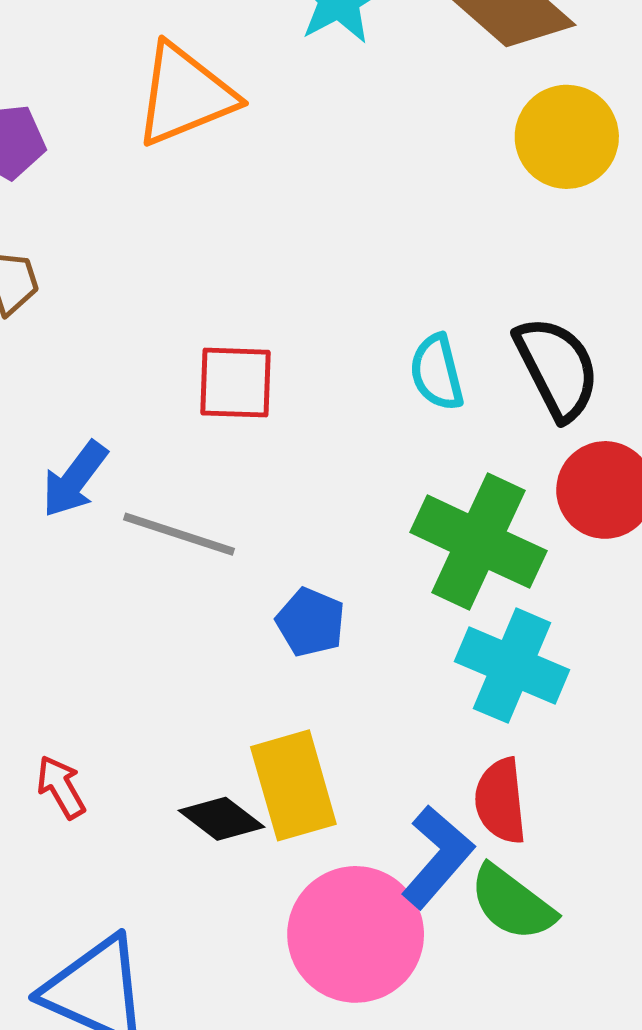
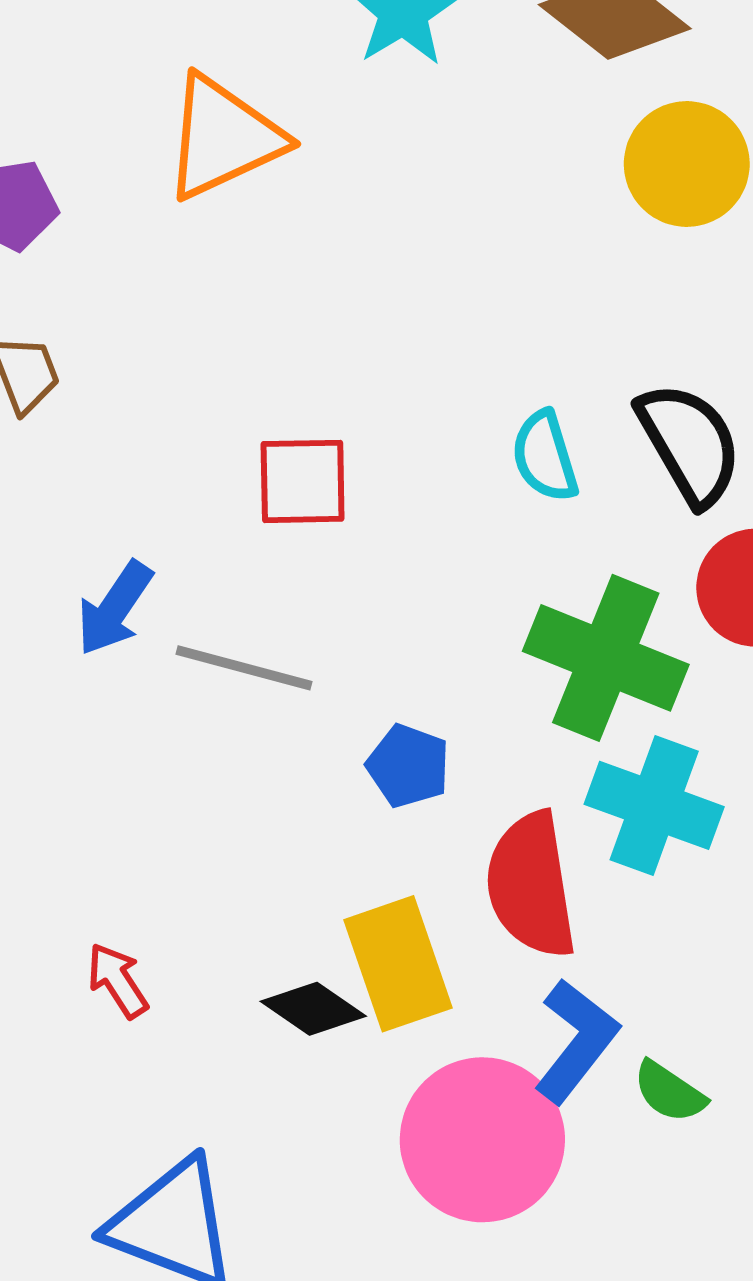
red semicircle: (501, 801) -> (531, 885), moved, size x1.4
green semicircle: (512, 903) -> (669, 1092), size x0.7

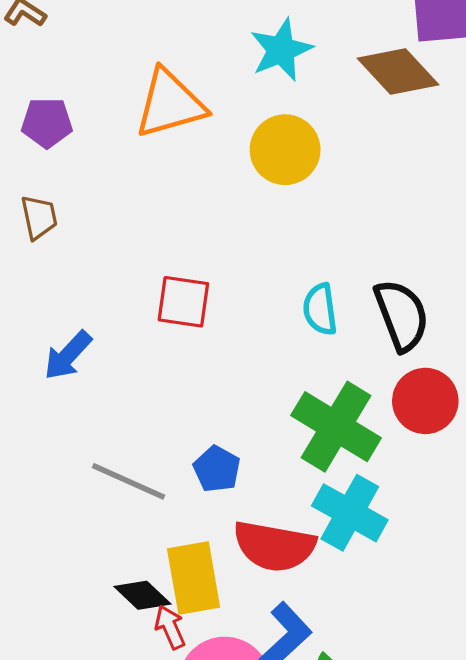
yellow circle: (687, 164) -> (285, 150), moved
gray line: (244, 668) -> (129, 481), moved
red semicircle: (531, 885) -> (274, 546), turned -80
red arrow: (118, 981) -> (170, 627), moved

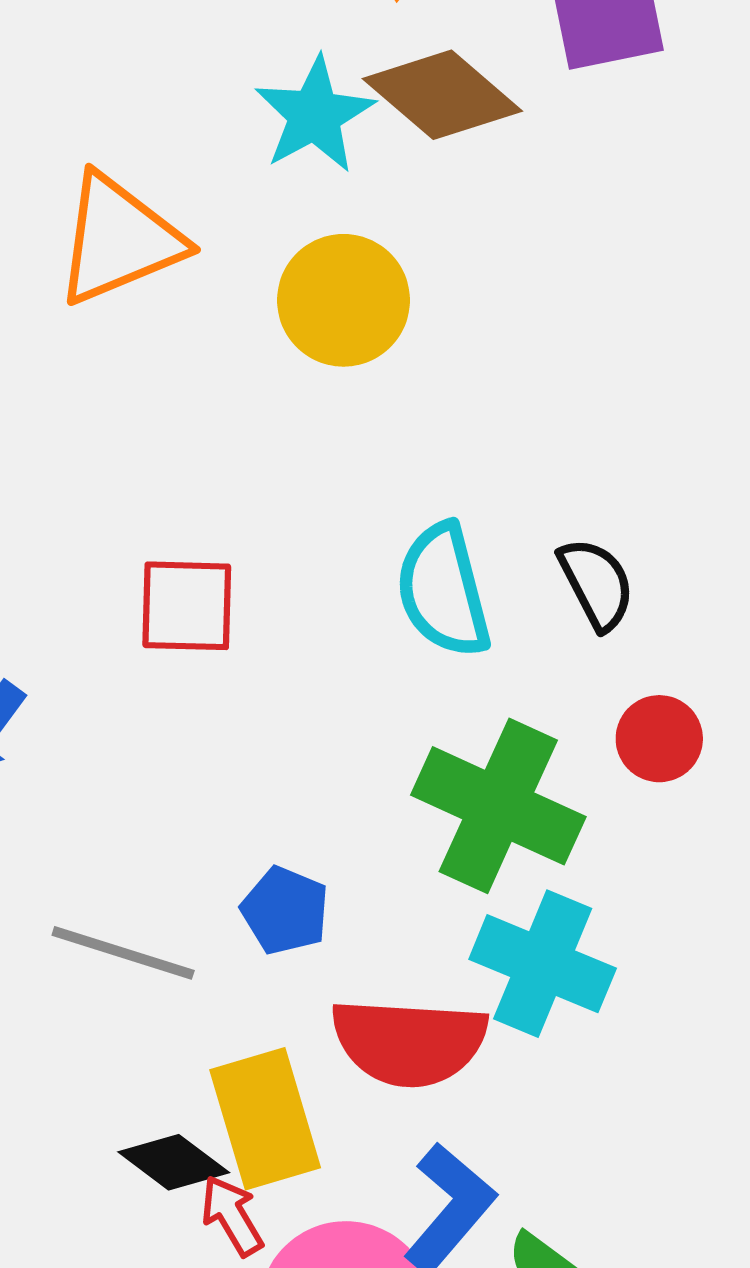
brown diamond: (398, 71) -> (442, 95), moved
cyan semicircle: (320, 309) -> (443, 590), size x1.4
black semicircle: (402, 315) -> (596, 584), size x0.7
red circle: (425, 401) -> (659, 739), size x0.7

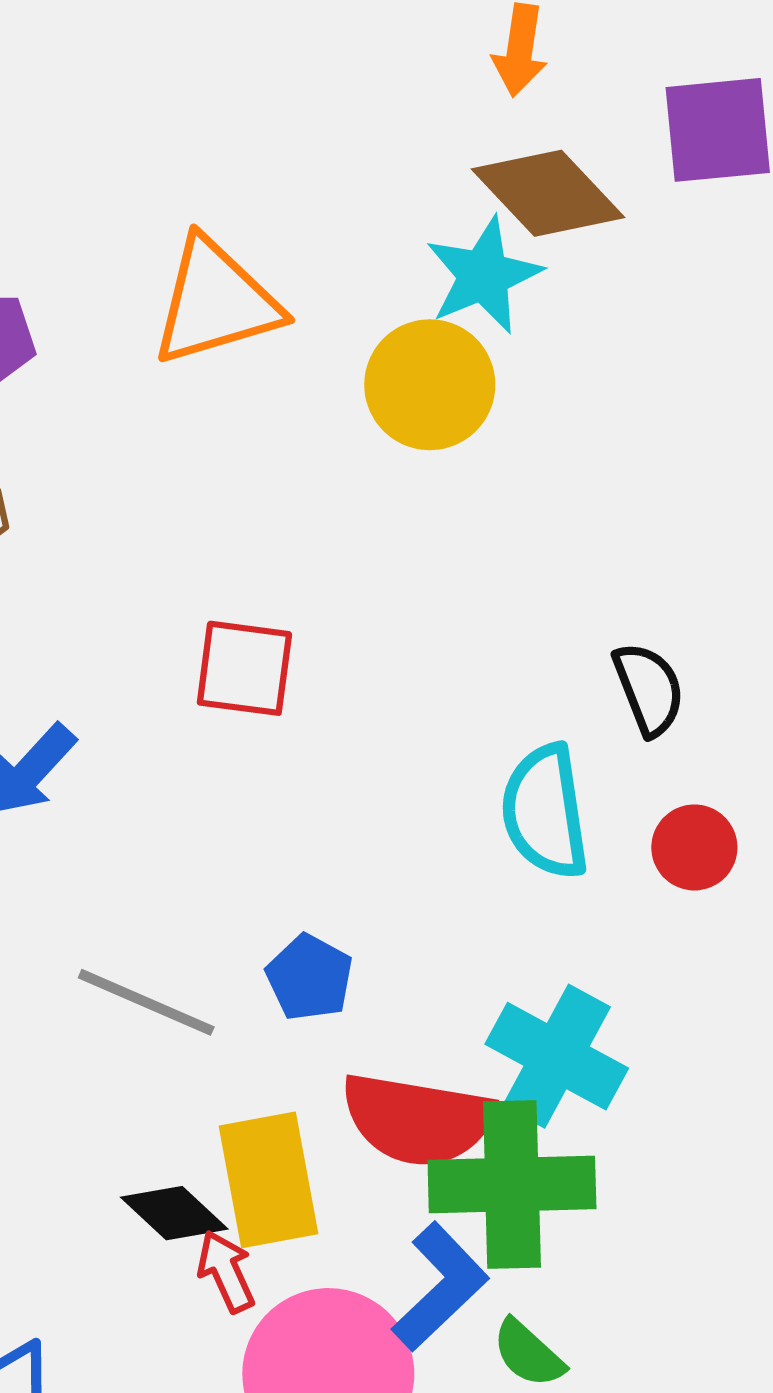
cyan star: (315, 115) -> (484, 275), moved
cyan semicircle: (443, 590) -> (545, 812), moved
green cross: (498, 806) -> (512, 1185), moved, turned -32

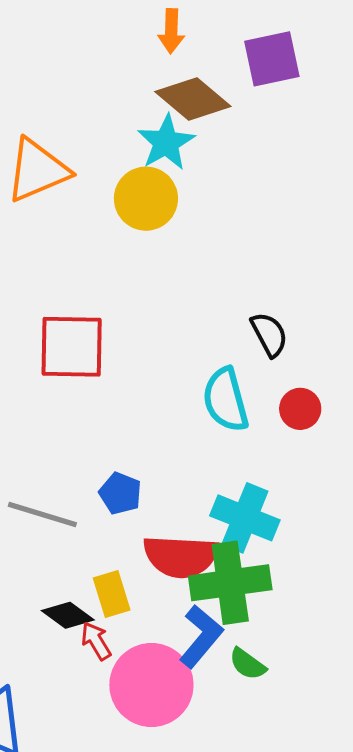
red square: (244, 668) -> (72, 347), size x1.4
yellow rectangle: (268, 1180) -> (112, 594), size x0.7

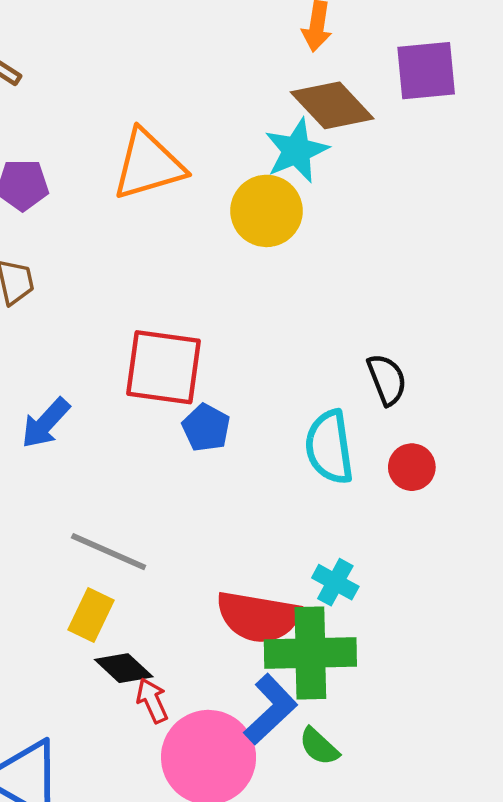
blue pentagon: (120, 493) -> (206, 428), moved
cyan cross: (245, 518) -> (335, 582), size x0.6
yellow rectangle: (112, 594) -> (91, 615), moved, turned 36

